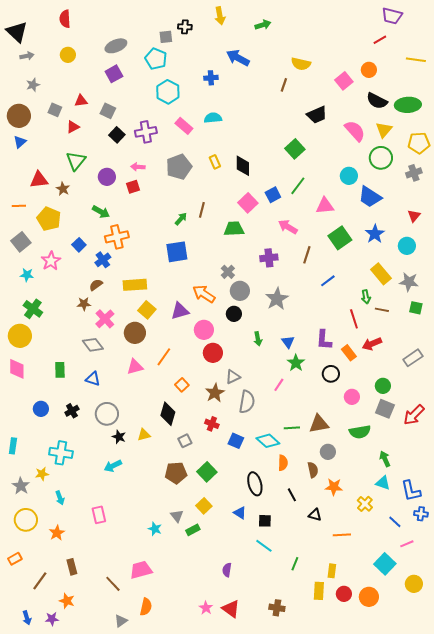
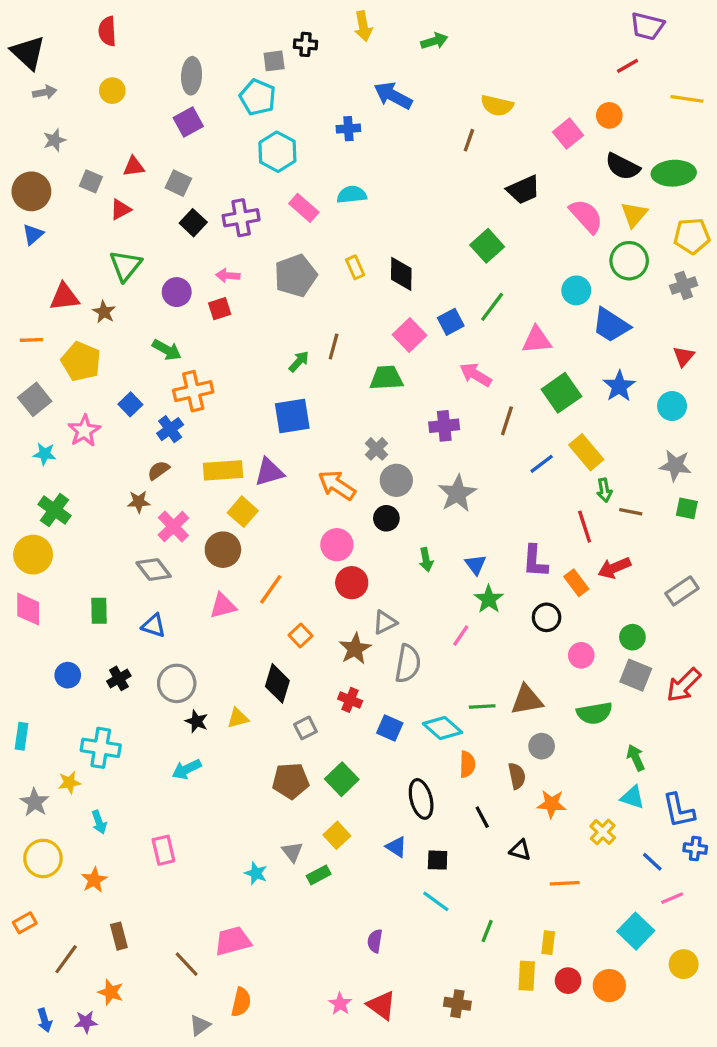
gray ellipse: (116, 46) -> (192, 76), turned -65
yellow rectangle: (381, 274) -> (586, 452), moved
purple triangle: (180, 311) -> (269, 472), moved

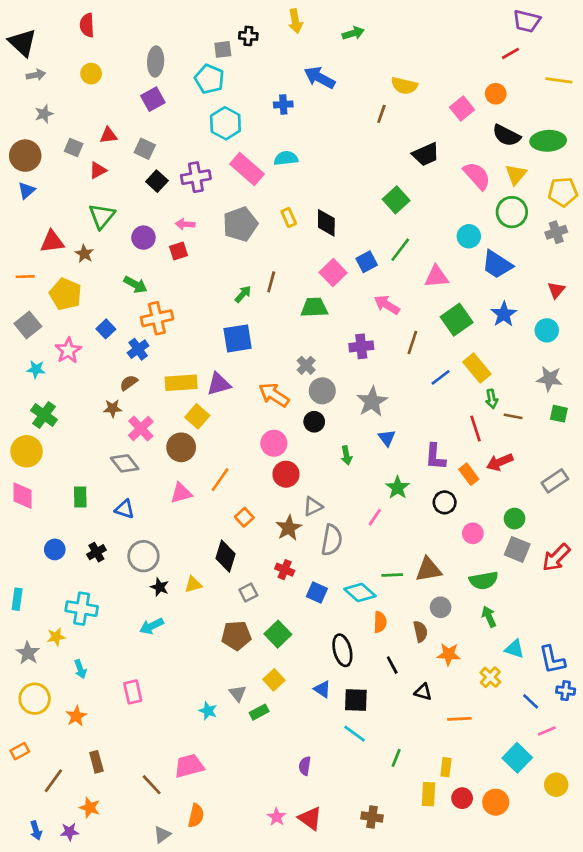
pink rectangle: (304, 208) -> (247, 169), size x1.4
blue triangle: (476, 565) -> (387, 438), moved
green arrow: (636, 758) -> (489, 617), moved
black square: (438, 860) -> (356, 700), size x1.4

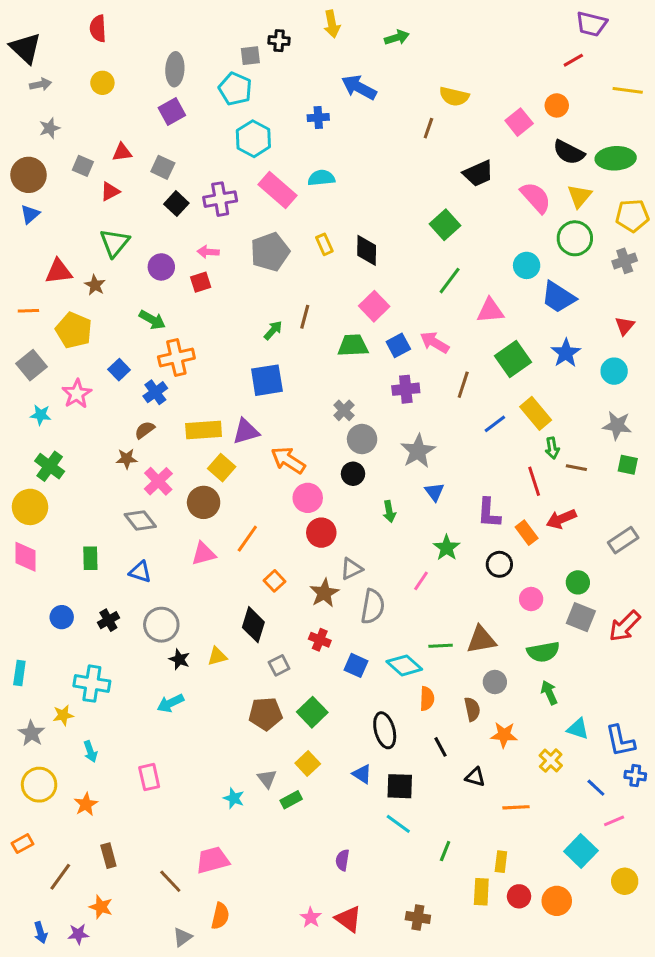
blue square: (367, 262) -> (398, 345), moved
orange arrow: (274, 395) -> (288, 460), moved

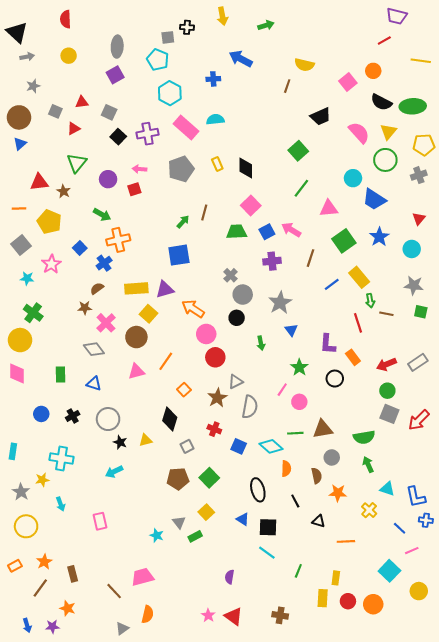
red arrow: (561, 519) -> (386, 364), moved
pink circle: (531, 599) -> (299, 402), moved
orange star: (86, 804) -> (44, 562), moved

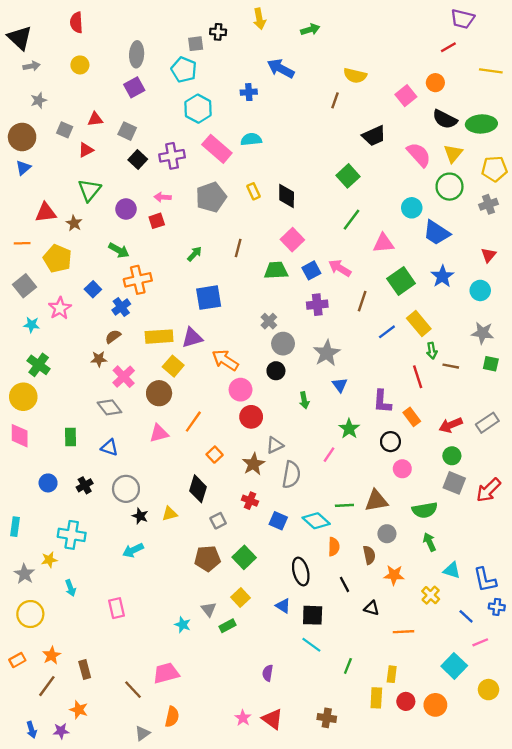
green arrow: (183, 222) -> (194, 254), moved
pink circle: (299, 402) -> (402, 469), moved

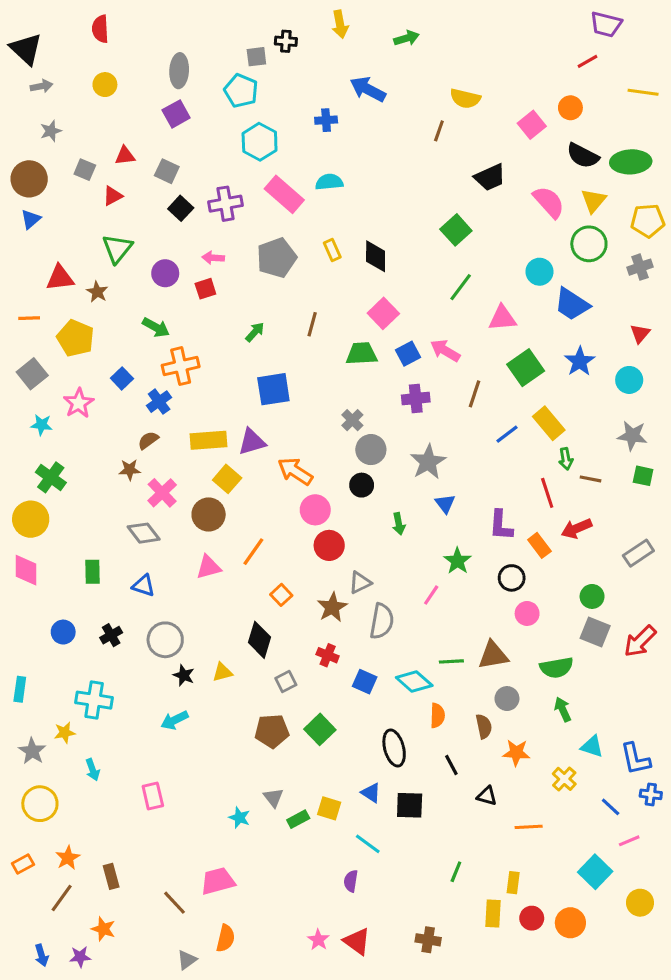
red arrow: (451, 425) -> (577, 528), moved
yellow square: (241, 597) -> (329, 808), moved, turned -30
cyan line: (311, 645) -> (368, 844), moved

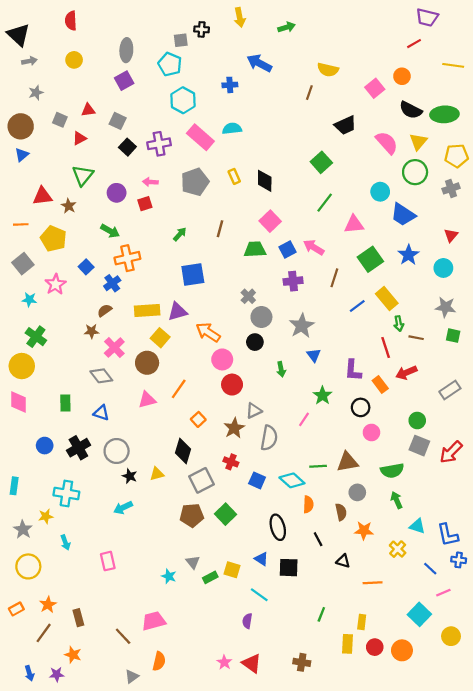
black cross: (111, 635) -> (78, 448), size x1.5
gray square: (286, 682) -> (202, 480), size x1.6

